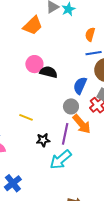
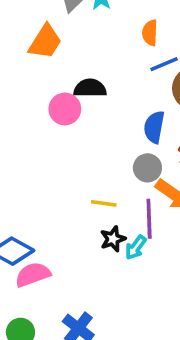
black semicircle: (49, 72) -> (90, 88), moved
yellow line: (26, 117) -> (104, 203), moved
cyan arrow: (61, 160) -> (136, 247), moved, size x0.6

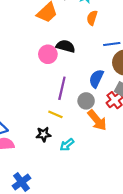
orange semicircle: (150, 33) -> (92, 18), moved
purple line: (149, 219) -> (62, 88), moved
black star: (113, 239) -> (44, 134), moved

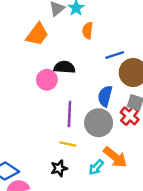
gray circle: (86, 101) -> (99, 123), size x1.5
orange arrow: (97, 120) -> (115, 157), moved
cyan arrow: (67, 145) -> (96, 167), moved

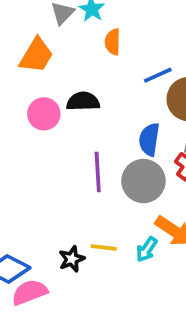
pink circle: (47, 80) -> (44, 114), moved
yellow line: (68, 144) -> (104, 247), moved
black star: (59, 168) -> (72, 259), moved

